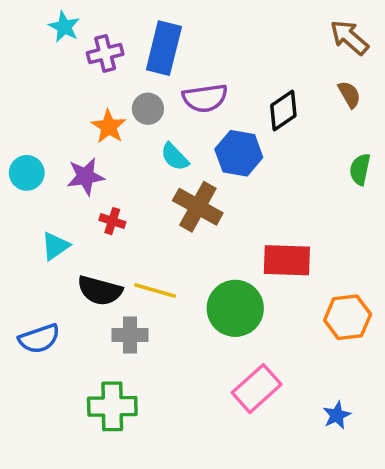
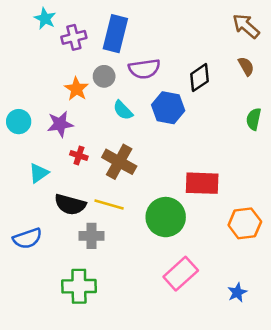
brown cross: (198, 207) -> (119, 162), moved

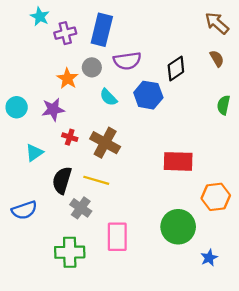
black semicircle: (70, 204) -> (62, 180), turned 92
green circle: (166, 217) -> (178, 227), moved
gray cross: (92, 236) -> (81, 208), turned 35
pink rectangle: (181, 274) -> (117, 237), moved, turned -48

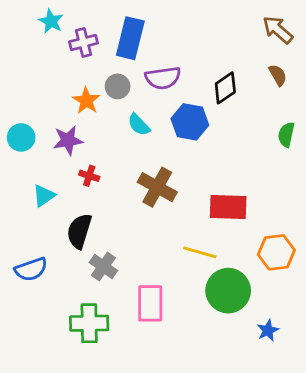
brown cross: (105, 143) -> (157, 187), moved
yellow line: (96, 180) -> (200, 252), moved

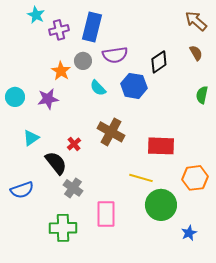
red cross: (89, 176) -> (74, 144), moved, turned 32
black semicircle: (79, 231) -> (56, 163), turned 125

